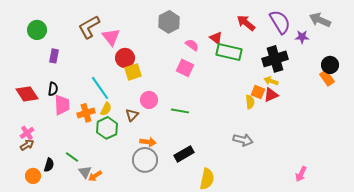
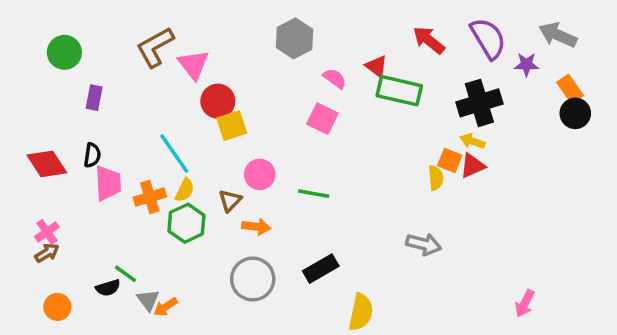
orange rectangle: (327, 78) -> (570, 89), moved
orange arrow: (148, 142) -> (256, 227), moved
black semicircle: (49, 165) -> (108, 288), moved, turned 56

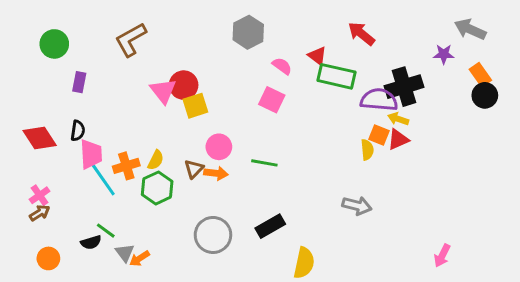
purple semicircle: (488, 38) -> (379, 100), moved, turned -54
pink triangle: (193, 65) -> (163, 91), moved
cyan line: (174, 153) -> (103, 179), moved
orange arrow: (256, 227) -> (216, 173), moved

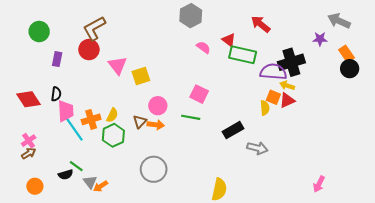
gray hexagon: (248, 32) -> (191, 16), moved
red circle: (184, 85) -> (89, 50), moved
pink square: (272, 100) -> (199, 94), moved
black rectangle: (270, 226) -> (233, 130), moved

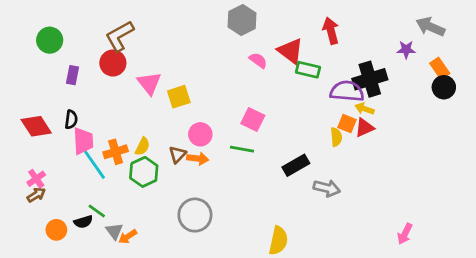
red arrow: (261, 24) -> (331, 31), turned 36
red triangle: (229, 40) -> (290, 51), size x1.5
green rectangle: (243, 55) -> (308, 70), size x0.7
orange circle: (35, 186) -> (56, 230), moved

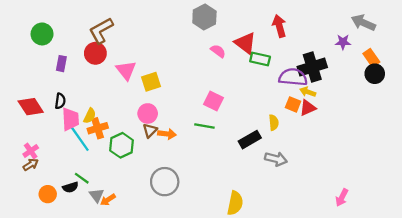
pink circle: (200, 134) -> (148, 113), moved
yellow semicircle: (336, 137) -> (274, 123), moved
yellow semicircle: (142, 146) -> (90, 116), moved

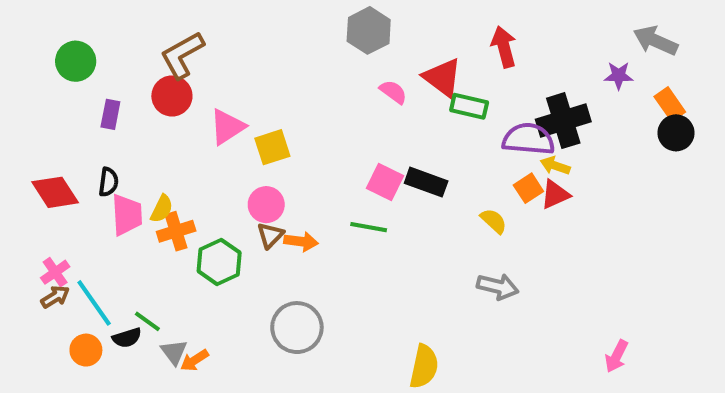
pink triangle: (126, 70) -> (227, 127), turned 35
orange square: (293, 104) -> (528, 188), turned 35
yellow semicircle: (274, 123) -> (494, 221), turned -42
cyan line: (79, 138) -> (94, 303), moved
black rectangle: (250, 140) -> (426, 182), moved, turned 50

